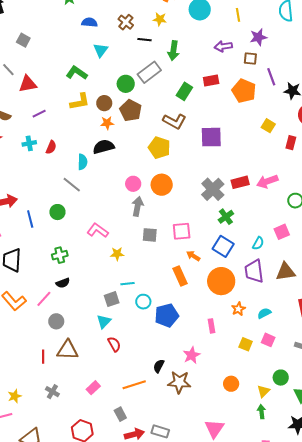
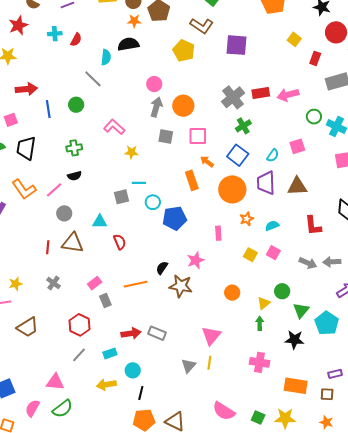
orange circle: (162, 185) -> (183, 106), moved
cyan triangle: (104, 321) -> (100, 222), moved, turned 42
gray rectangle: (120, 414) -> (105, 301), moved

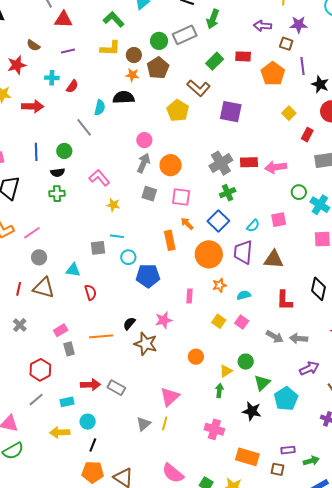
red arrow: (26, 89) -> (33, 106), moved
black semicircle: (74, 176) -> (58, 173), moved

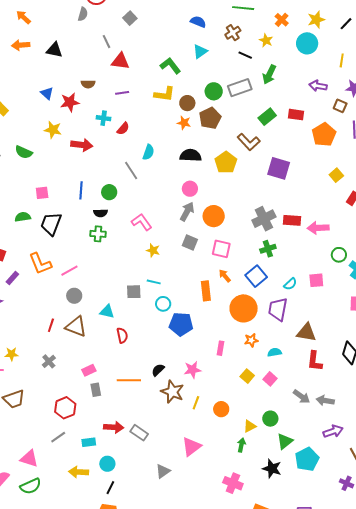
brown semicircle: (33, 45) -> (88, 84), turned -40
black semicircle: (124, 97) -> (191, 155), moved
brown triangle: (274, 259) -> (306, 332), moved
yellow line: (165, 423) -> (196, 403), moved

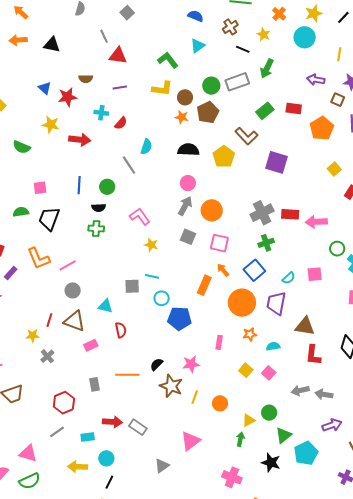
orange rectangle: (206, 291) -> (204, 285), turned 30
yellow star: (12, 354) -> (33, 336), moved
pink rectangle: (89, 370) -> (91, 345), moved
gray arrow: (302, 396) -> (300, 390), turned 132

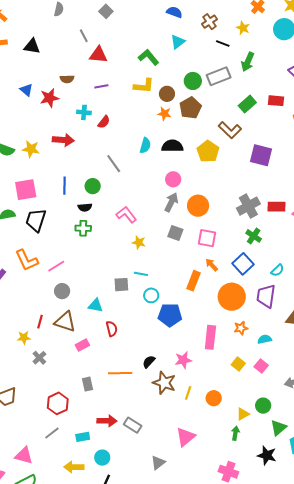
yellow star: (51, 125) -> (31, 149), moved
cyan semicircle: (146, 147) -> (145, 145), moved
pink square: (40, 188) -> (26, 190), size x1.6
green cross: (266, 243) -> (254, 236), turned -35
pink rectangle: (219, 342) -> (210, 337), size x1.6

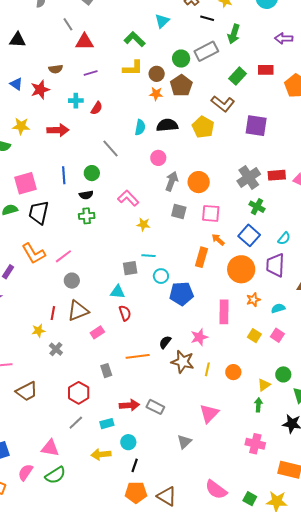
yellow star: (31, 149) -> (21, 126), moved
pink circle: (173, 179) -> (158, 158), moved
cyan triangle: (96, 305) -> (118, 292), moved
brown triangle: (65, 322) -> (78, 311), turned -35

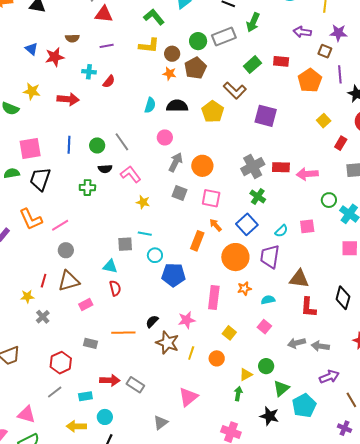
gray line: (111, 149) -> (122, 142), moved
black semicircle: (86, 195) -> (105, 169), moved
yellow square: (254, 336) -> (229, 333), moved
gray rectangle: (106, 371) -> (91, 343), turned -64

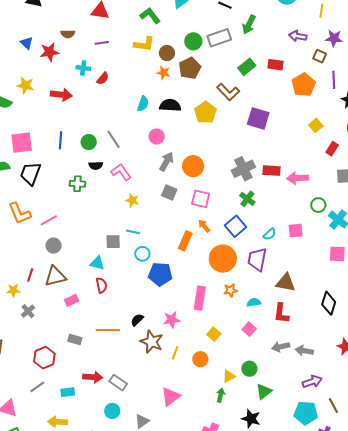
red L-shape: (308, 307) -> (281, 313), moved
cyan pentagon: (304, 406) -> (306, 413), moved, turned 30
cyan circle: (105, 417) -> (112, 411), moved

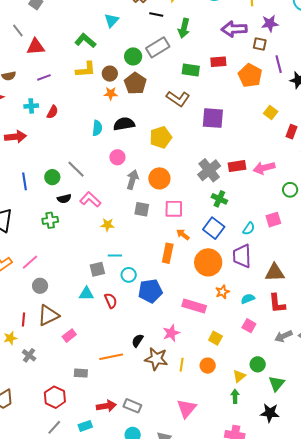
purple arrow: (298, 36) -> (234, 29), size x1.4
green rectangle: (247, 67) -> (191, 70), turned 60
yellow pentagon: (205, 112) -> (161, 137), moved, turned 30
red semicircle: (101, 285) -> (111, 301), moved
pink rectangle: (200, 298) -> (194, 306), turned -70

